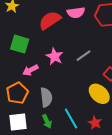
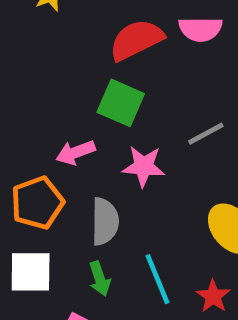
green square: (20, 44) -> (121, 103), moved
pink star: (55, 56) -> (144, 166), moved, turned -30

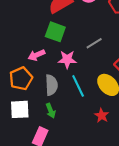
cyan line: (157, 279) -> (78, 86), moved

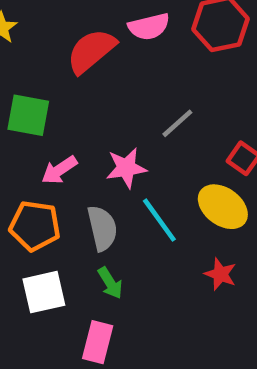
green square: (55, 32) -> (28, 115), moved
orange pentagon: (21, 79) -> (35, 226), turned -30

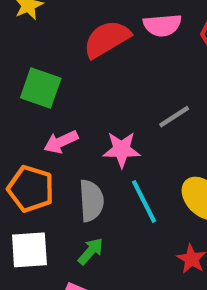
green arrow: (110, 283) -> (91, 251), turned -116

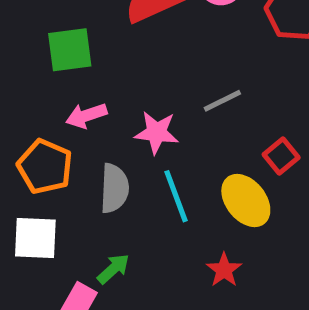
green square: (41, 88) -> (70, 50), turned -33
green arrow: (91, 251) -> (113, 269), moved

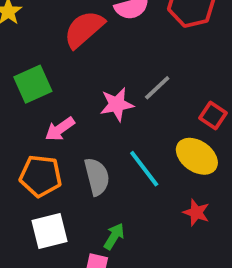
pink star: (157, 132) -> (117, 104), moved

